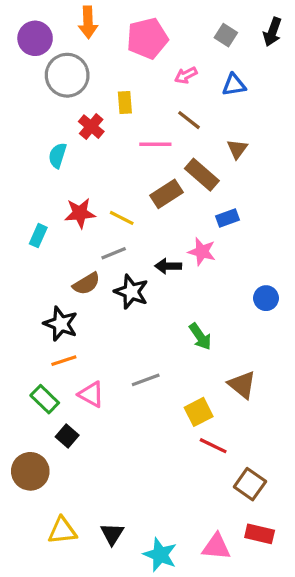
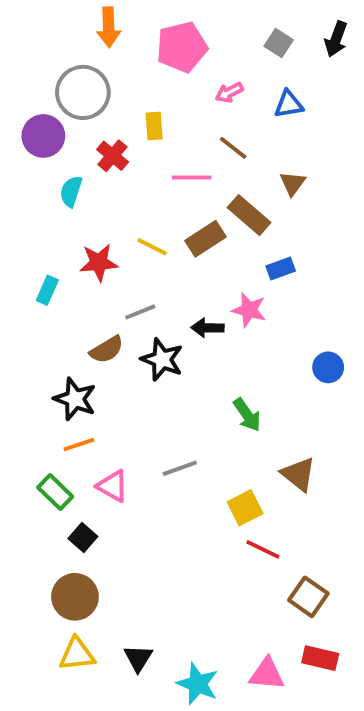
purple circle: (35, 38) -> (43, 136), moved
yellow line: (122, 218) -> (152, 247), moved
brown circle: (30, 471) -> (75, 597), moved

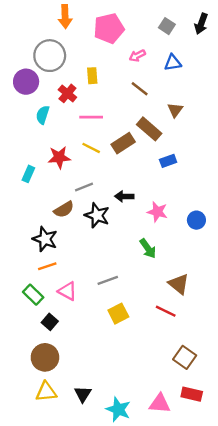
pink line: (192, 177) -> (91, 117), moved
pink star: (249, 310) -> (157, 212), moved
yellow square: (245, 508) -> (118, 314), moved
red line: (263, 549) -> (166, 311), moved

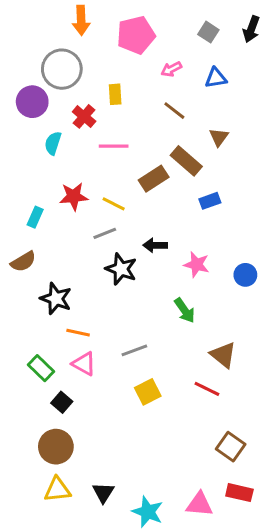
yellow line: (91, 148) -> (114, 204), moved
brown semicircle: (64, 209) -> (23, 262), moved
orange line: (47, 266) -> (78, 333), moved, turned 30

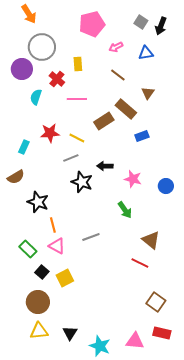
orange arrow: (81, 20) -> (29, 14), moved, turned -30
black arrow: (251, 29) -> (161, 26), moved
orange line: (78, 333) -> (53, 225), turned 63
yellow square: (148, 392) -> (65, 278), moved

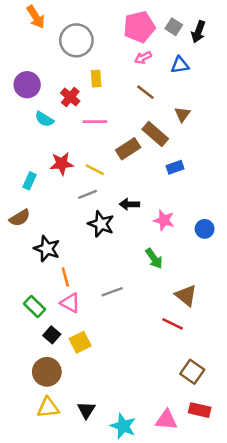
pink pentagon: (92, 24) -> (139, 27), moved
gray circle: (42, 47) -> (76, 40), moved
cyan semicircle: (36, 97) -> (44, 119), turned -77

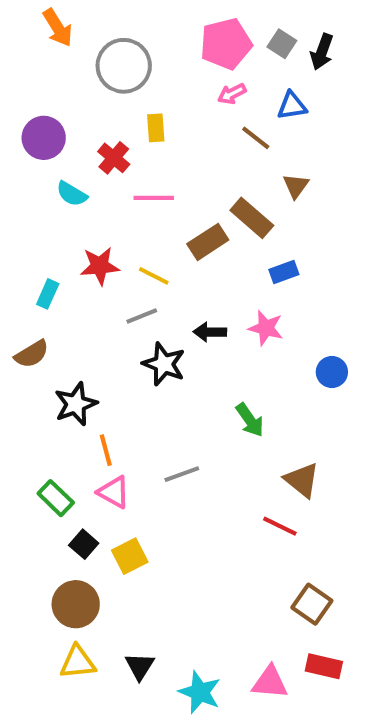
brown line: (145, 92) -> (256, 138), moved
pink star: (164, 220) -> (266, 328), moved
black star: (47, 249) -> (76, 404), turned 30

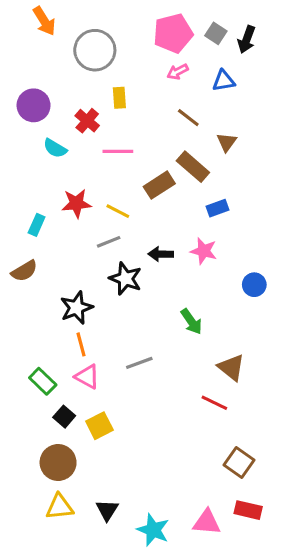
brown line: (256, 138) -> (188, 118), moved
black star: (76, 404) -> (76, 308), moved

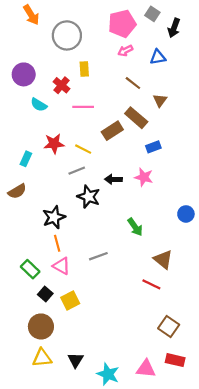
gray square: (216, 33) -> (152, 14), moved
blue circle: (254, 285) -> (186, 214), moved

